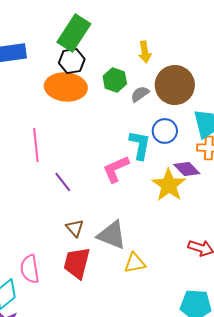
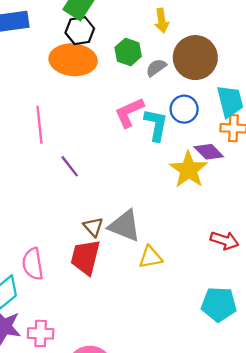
pink L-shape: (116, 169) -> (129, 113), moved
brown triangle: (75, 228) -> (93, 227), moved

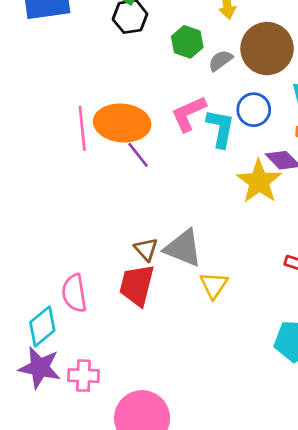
orange ellipse: (73, 60) -> (122, 123), moved
purple line: (70, 166) -> (138, 155), moved
yellow triangle: (150, 257) -> (214, 285), turned -45

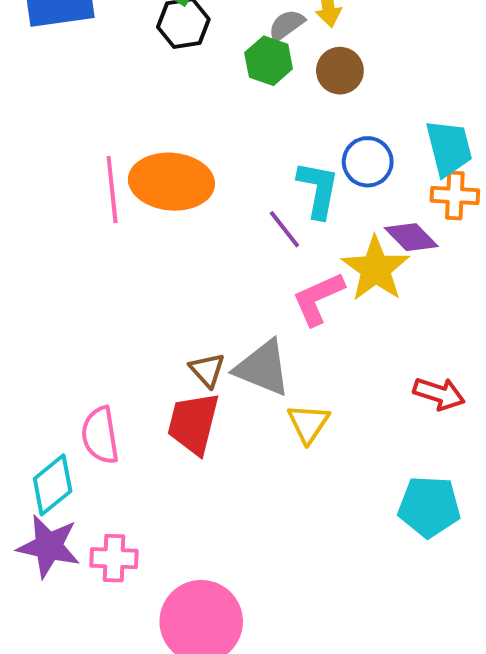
brown circle: (267, 49) -> (340, 71), moved, size x0.6
gray semicircle: (220, 60) -> (286, 25), moved
pink L-shape: (189, 114) -> (318, 299), moved
purple line: (138, 155) -> (284, 229), moved

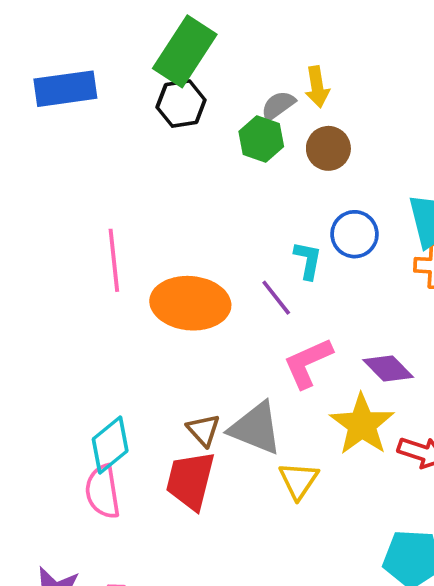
orange ellipse: (171, 182) -> (190, 303), moved
cyan L-shape: (318, 190) -> (308, 260), size x0.7
purple diamond: (411, 237) -> (388, 368), moved
yellow star: (376, 269) -> (362, 424), moved
cyan diamond: (53, 485) -> (110, 445), moved

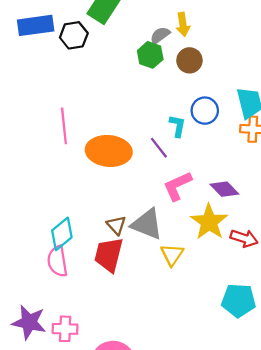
black hexagon: (181, 104) -> (74, 35), moved

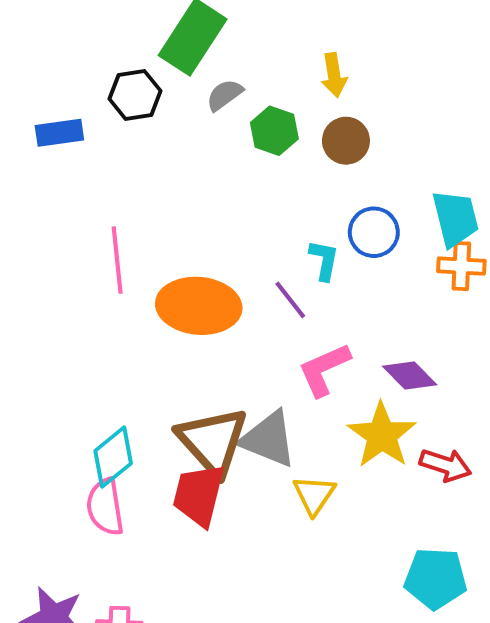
blue rectangle: (36, 25) -> (59, 133), moved, size x0.7
gray semicircle: (160, 35) -> (225, 95), moved
brown triangle: (116, 225) -> (213, 441), size x2.0

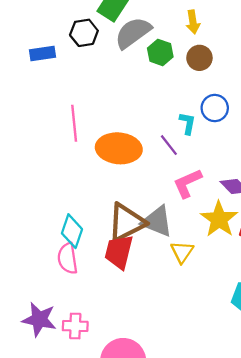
gray semicircle: (225, 95) -> (133, 33), size x1.8
brown triangle: (213, 441) -> (126, 222), turned 45
cyan diamond: (113, 457) -> (72, 231), turned -32

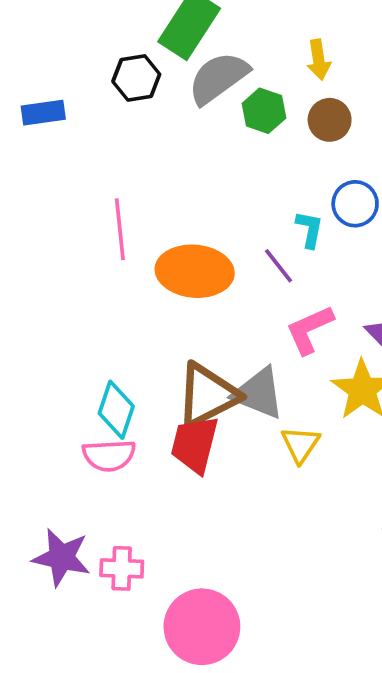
blue rectangle: (43, 54) -> (43, 113), moved
pink semicircle: (68, 258) -> (109, 455), turned -84

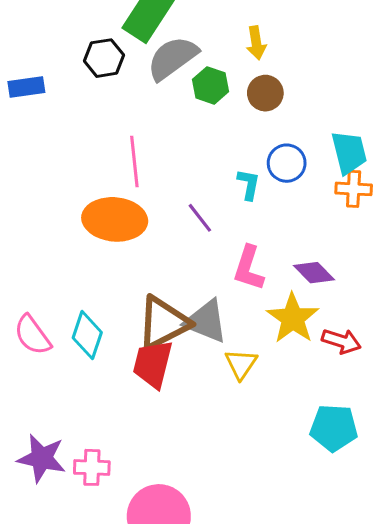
pink line: (120, 229) -> (134, 162), moved
purple line: (279, 266) -> (200, 218), moved
orange ellipse: (195, 271) -> (115, 219), moved
pink L-shape: (310, 330) -> (249, 268), turned -48
pink semicircle: (109, 455) -> (32, 335), moved, turned 57

